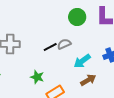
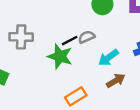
green star: (37, 77) -> (60, 56), moved, size x1.5

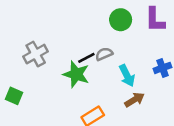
gray cross: (21, 37) -> (36, 54), turned -30
cyan arrow: (108, 58) -> (127, 76), turned -80

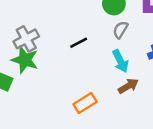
gray semicircle: (104, 54) -> (120, 30), moved, turned -36
green star: (76, 74) -> (25, 60), moved

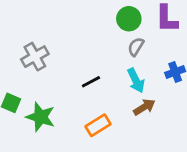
black line: (79, 43) -> (91, 82), moved
green star: (25, 60) -> (40, 117), moved

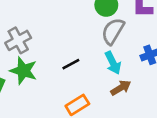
gray semicircle: (136, 47) -> (113, 31), size x1.5
green star: (40, 117) -> (23, 71), moved

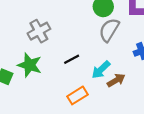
gray cross: (18, 40) -> (39, 31), moved
cyan arrow: (113, 63) -> (101, 70), moved, turned 72

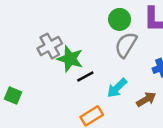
green star: (30, 65) -> (70, 59), moved
brown arrow: (116, 80) -> (146, 99), moved

